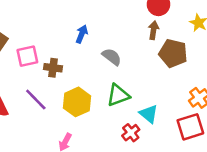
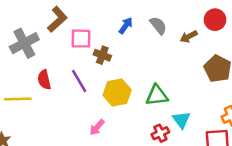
brown arrow: (153, 30) -> (189, 36), moved, turned -140
blue arrow: (82, 34) -> (126, 26), moved
gray semicircle: (112, 57) -> (158, 25), moved

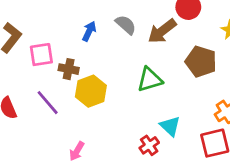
brown arrow: (189, 36) -> (162, 31), size x1.5
yellow hexagon: (117, 93) -> (91, 91), moved
green triangle: (157, 95) -> (150, 80), moved

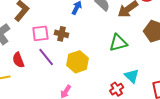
pink square: (41, 55) -> (40, 33), moved
yellow hexagon: (91, 91) -> (78, 62), moved

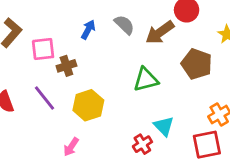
pink square: (40, 33) -> (43, 49), moved
brown cross: (61, 34) -> (66, 66), turned -32

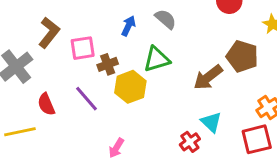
brown arrow: (160, 32) -> (208, 77), moved
green triangle: (146, 80) -> (157, 59), moved
yellow hexagon: (88, 105) -> (130, 87), moved

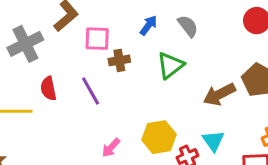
green triangle: (157, 59) -> (170, 65), turned -32
yellow hexagon: (130, 87) -> (159, 137), moved

